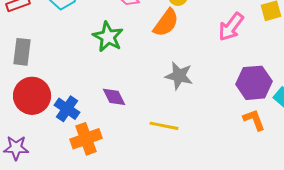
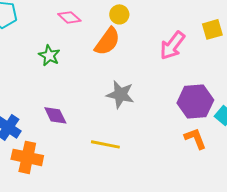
green star: (108, 37) -> (49, 55), size x0.7
orange cross: (86, 139) -> (27, 157), turned 32

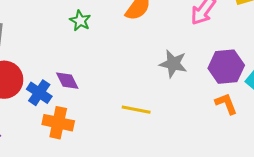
gray star: (120, 94) -> (173, 64), moved
purple diamond: (55, 115) -> (67, 81), moved

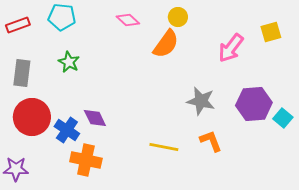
green star: (80, 21) -> (69, 62), moved
orange L-shape: (226, 104) -> (211, 141), moved

